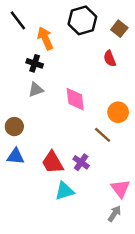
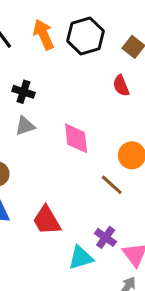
orange arrow: (45, 38) -> (44, 34), moved
purple cross: (81, 162) -> (106, 237), moved
cyan triangle: (64, 191) -> (81, 258), moved

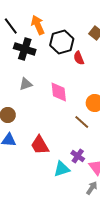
black hexagon: (85, 36) -> (62, 42), moved
red semicircle: (121, 86) -> (79, 58), moved
black cross: (23, 92) -> (25, 49), moved, size x1.5

